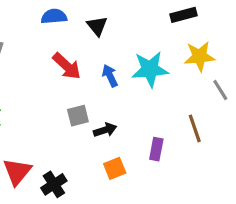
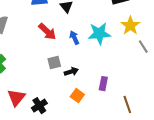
yellow star: (200, 56) -> (130, 26), turned -30
brown line: (195, 128) -> (127, 105), moved
orange square: (115, 168) -> (77, 96), turned -32

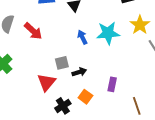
red arrow: (47, 32) -> (33, 31), moved
red triangle: (16, 98) -> (46, 82), moved
black cross: (39, 106) -> (63, 106), moved

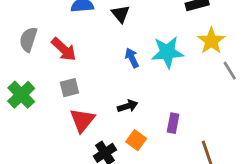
gray square: (62, 63) -> (69, 88), moved

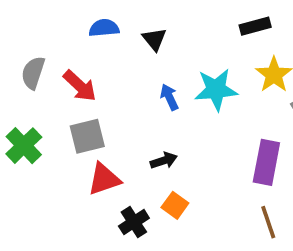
gray square: (69, 88) -> (87, 136), size x1.4
red triangle: (82, 120) -> (104, 179), turned 32
purple rectangle: (173, 123) -> (266, 162), moved, size x1.6

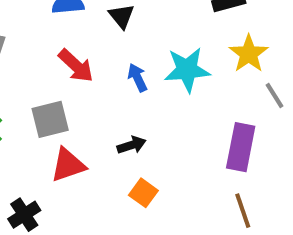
red arrow: (80, 86) -> (76, 66), moved
black cross: (134, 222) -> (24, 215), moved

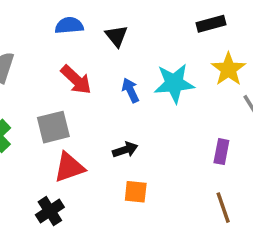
purple rectangle: (241, 147) -> (221, 152), size x0.6
orange square: (143, 193) -> (136, 192), turned -30
black cross: (24, 215) -> (50, 211), moved

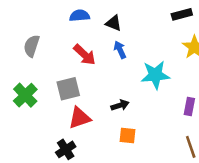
black triangle: (116, 36) -> (114, 23), turned -30
cyan star: (174, 83) -> (155, 75), moved
blue arrow: (130, 90) -> (120, 50), moved

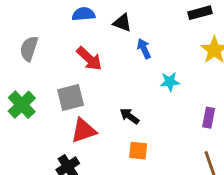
blue arrow: (120, 50) -> (144, 49), moved
cyan star: (155, 75) -> (170, 82), size x0.6
black arrow: (120, 105) -> (130, 116), turned -126

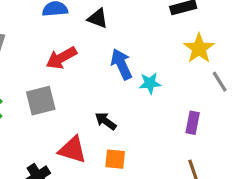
blue arrow: (144, 49) -> (121, 64), moved, size x1.4
red arrow: (89, 59) -> (61, 58), turned 108
red triangle: (84, 131) -> (72, 150), moved, turned 36

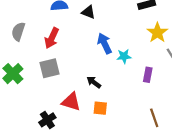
red arrow: (61, 58) -> (52, 38), moved, turned -36
purple rectangle: (193, 123) -> (148, 75), moved

